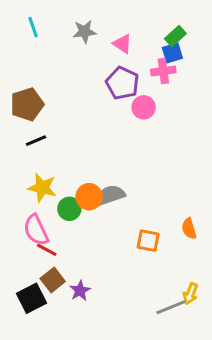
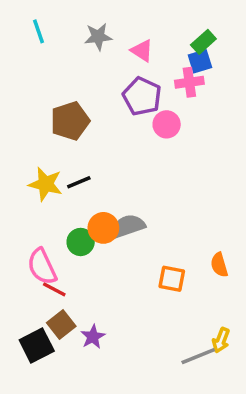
brown pentagon: (27, 104) -> (70, 121), moved
black line: (36, 141) -> (79, 182), moved
yellow star: (42, 188) -> (45, 184), moved

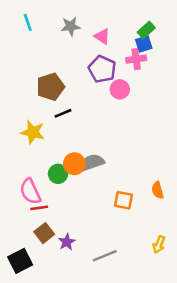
black line: (79, 182) -> (63, 113), moved
red line: (54, 289) -> (39, 208), turned -36
black square: (37, 346) -> (20, 261), moved
gray line: (198, 356) -> (105, 256), moved

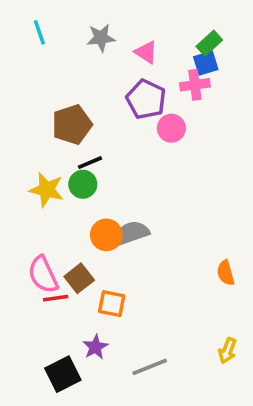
green circle: (58, 174) -> (83, 184), moved
orange square: (124, 200) -> (112, 304), moved
brown square: (44, 233) -> (79, 278), moved
black square: (20, 261) -> (63, 374), moved

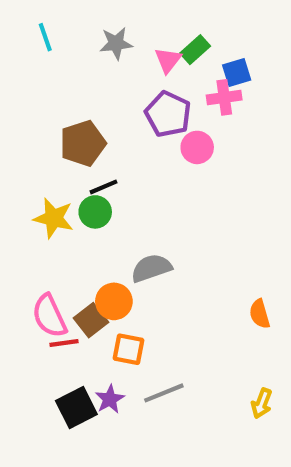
green rectangle: (209, 43) -> (195, 50), moved
pink triangle: (146, 52) -> (168, 60), turned 35
orange circle: (106, 235) -> (114, 301), moved
gray line: (150, 367) -> (164, 393), moved
black square: (63, 374) -> (76, 408), moved

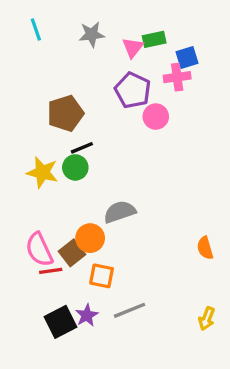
green rectangle: (195, 50) -> (154, 39), turned 30

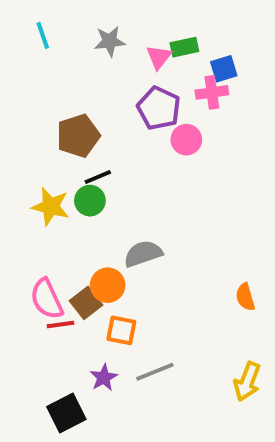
yellow arrow: (207, 319) -> (247, 382), size x1.4
black square: (61, 322) -> (66, 413), moved

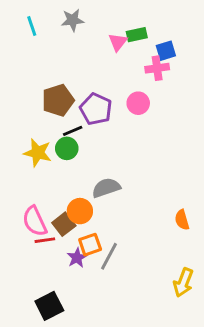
gray star: (110, 41) -> (73, 20), moved
purple pentagon: (159, 108) -> (96, 109), moved
orange square: (121, 330) -> (90, 245), turned -30
gray line: (155, 372) -> (109, 256), moved, turned -40
purple star: (104, 378) -> (77, 258), moved

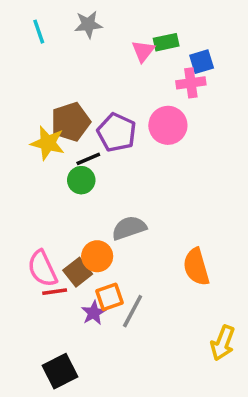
pink circle: (138, 103) -> (168, 125), size x1.4
yellow star: (38, 153) -> (48, 143), moved
orange semicircle: (182, 220) -> (196, 267), moved, size x1.5

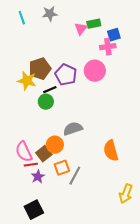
purple star: (94, 313) -> (38, 177), moved

